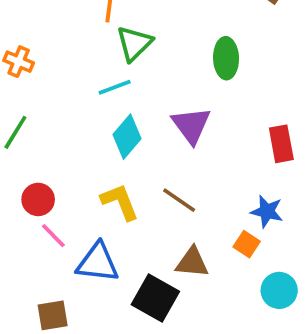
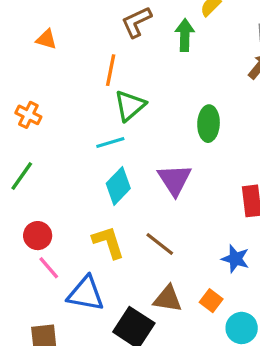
orange square: (247, 244) -> (211, 301), moved

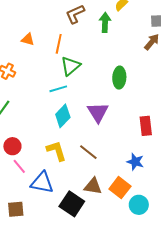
orange triangle: (46, 39) -> (28, 39), moved
orange square: (211, 301) -> (120, 188), size x1.5

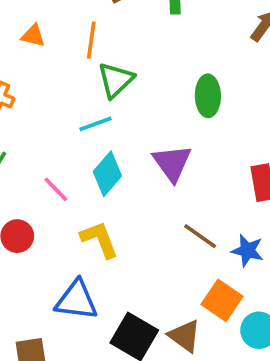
brown line: (88, 152) -> (200, 236), moved
pink line: (19, 166) -> (56, 189), moved
brown triangle: (93, 186) -> (185, 336), moved, turned 30

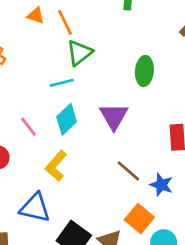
orange triangle: (33, 36) -> (36, 16), moved
orange line: (91, 40) -> (65, 22), turned -40
yellow L-shape: (99, 239) -> (56, 166), turned -124

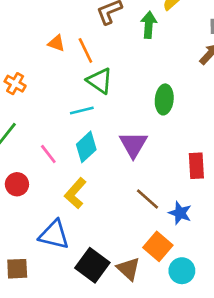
green triangle: (79, 53) -> (100, 81), turned -48

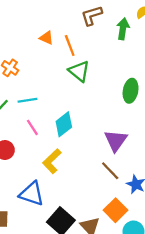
cyan line: (82, 110) -> (27, 100), moved
purple triangle: (133, 144) -> (116, 141), moved

